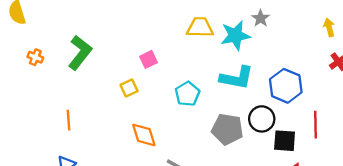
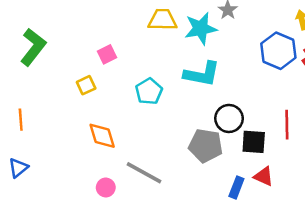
blue hexagon: (286, 86) -> (278, 51), moved
gray pentagon: (227, 129) -> (206, 146), moved

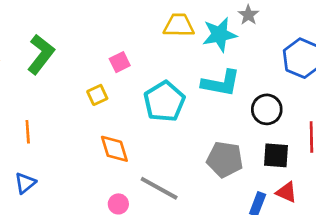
cyan pentagon: (149, 91) -> (164, 102), size x1.4
black circle: (229, 118) -> (267, 109), moved

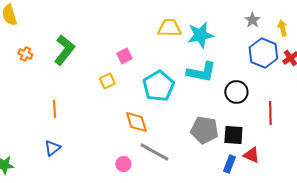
gray star: (248, 15) -> (252, 20), moved
orange diamond: (114, 149) -> (136, 122), moved
black square: (276, 155) -> (233, 135), moved

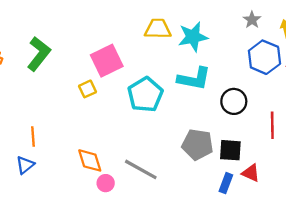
pink square: (124, 56) -> (107, 61), size x1.8
orange line: (54, 109) -> (33, 137), moved
orange diamond: (136, 122) -> (90, 160), moved

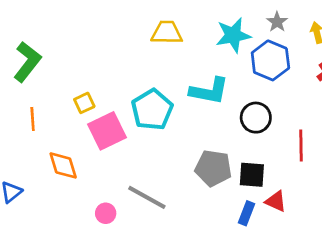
cyan star: (193, 37) -> (233, 35), moved
blue hexagon: (264, 57) -> (270, 60), moved
pink square: (107, 61) -> (107, 131), moved
orange line: (33, 137) -> (33, 119), moved
orange diamond: (90, 160) -> (63, 165), moved

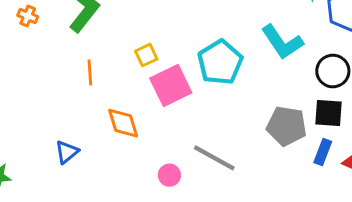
cyan L-shape: (209, 91) -> (282, 42), turned 45
black square: (252, 175) -> (329, 113), moved
blue rectangle: (246, 213) -> (323, 152), moved

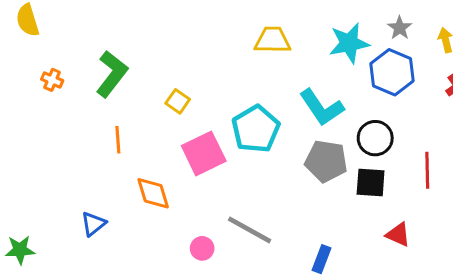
yellow square: (146, 55) -> (178, 101), moved, turned -30
gray pentagon: (287, 126) -> (326, 161), moved
blue rectangle: (323, 152) -> (322, 259), moved

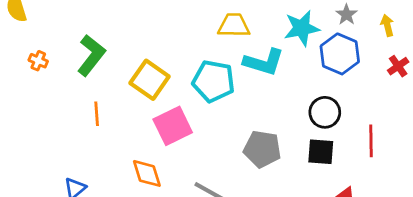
yellow square: (178, 101) -> (150, 80), size x1.8
cyan L-shape: (322, 107) -> (264, 62), moved, turned -39
cyan pentagon: (256, 129) -> (213, 81), moved, turned -30
gray pentagon: (326, 161) -> (262, 149), moved
orange diamond: (153, 193) -> (147, 173), moved

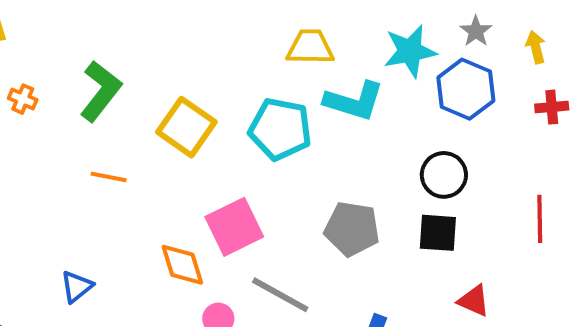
red cross: (398, 66) -> (552, 107), turned 30
orange line: (97, 114) -> (109, 177), turned -75
pink square: (173, 126) -> (234, 227), moved
red line: (371, 141) -> (540, 219), moved

